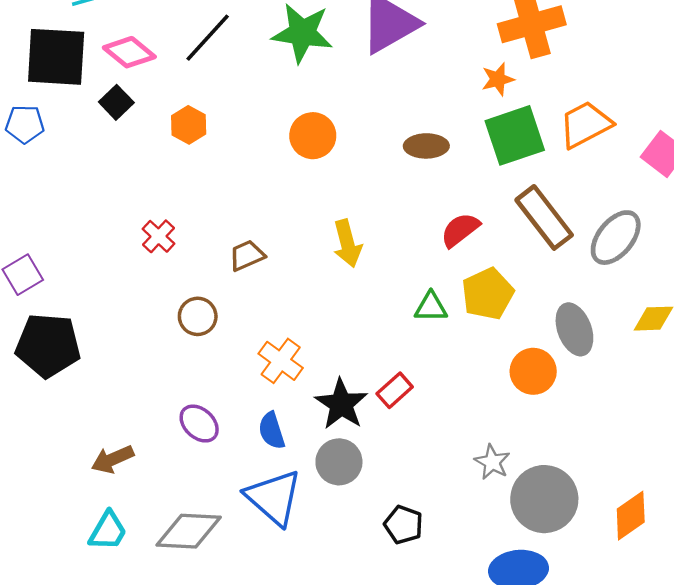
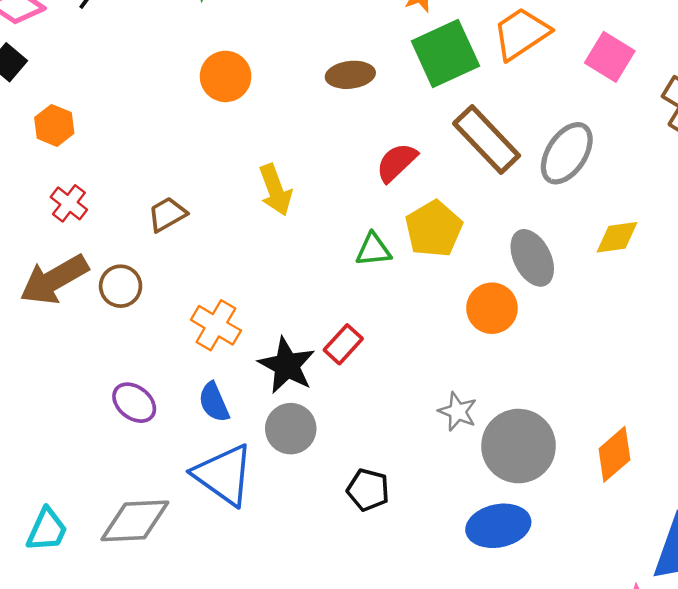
orange hexagon: (189, 125) -> (54, 125), moved
brown arrow: (112, 459) -> (54, 280), moved, size x1.5

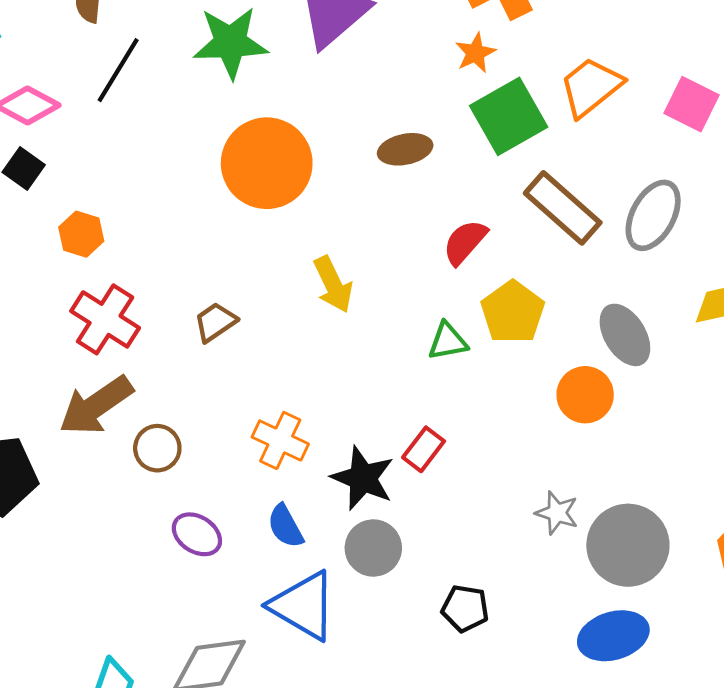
orange circle: (226, 76) -> (267, 163), size x1.6
red cross: (69, 203) -> (105, 319), size x1.6
brown circle: (121, 286) -> (157, 448), moved

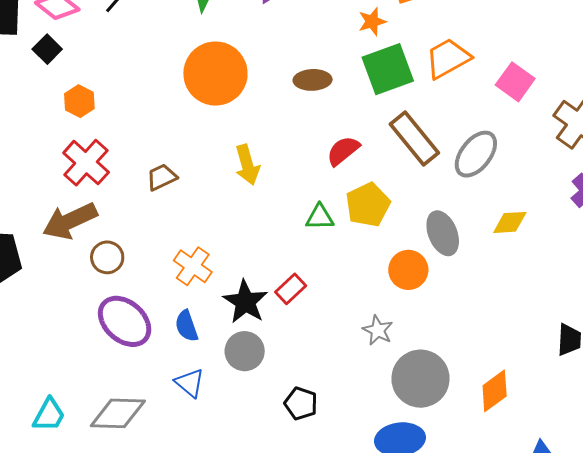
gray star: (557, 513) -> (378, 330), moved
purple ellipse: (197, 534) -> (125, 321), size x1.6
blue triangle: (303, 606) -> (190, 383), size x0.6

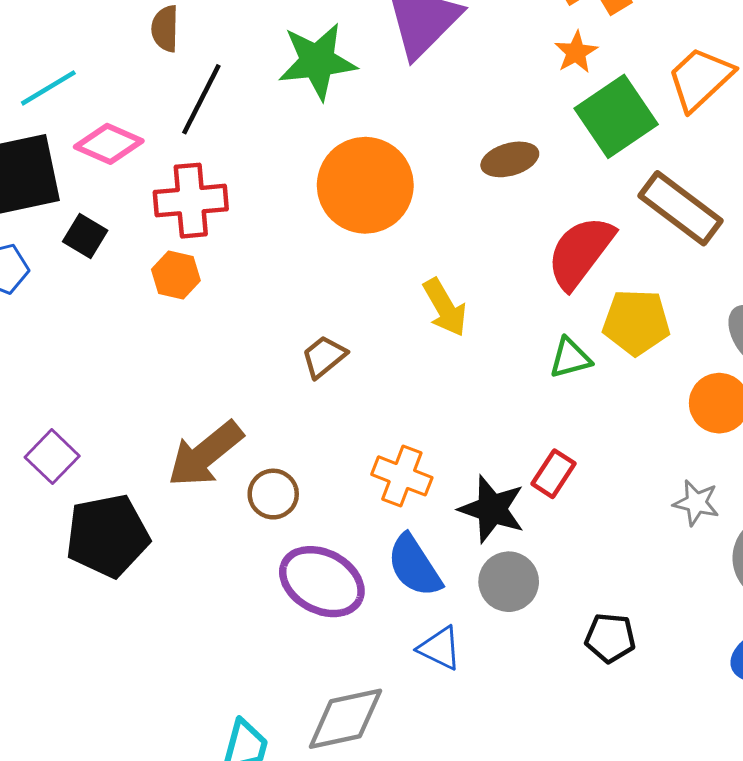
black square: (47, 49) -> (85, 236), moved
red semicircle: (343, 151) -> (580, 252), size x1.5
red cross: (86, 163) -> (191, 201), moved, turned -33
yellow pentagon: (368, 205) -> (636, 322), turned -30
blue semicircle: (187, 326) -> (414, 566), size x1.4

